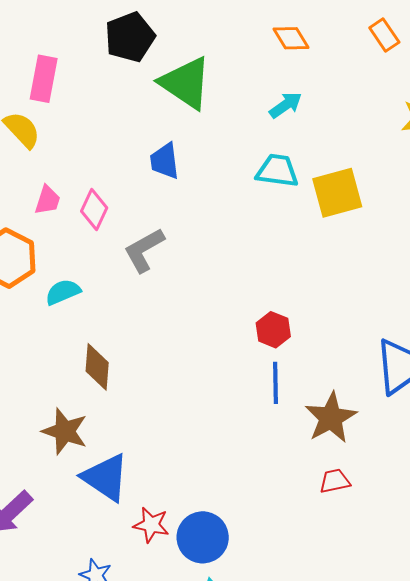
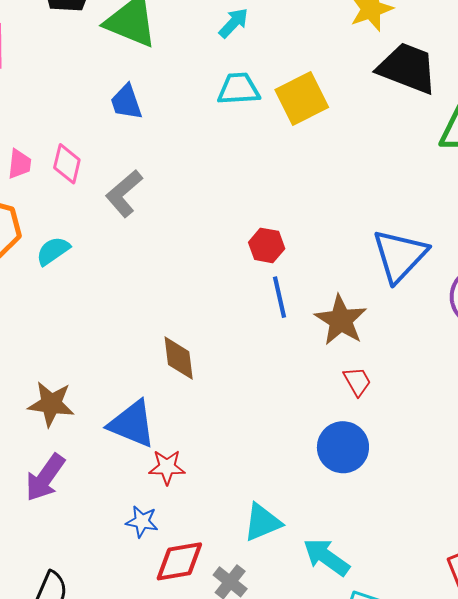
brown diamond: (97, 367) -> (179, 358), moved
brown star: (65, 431) -> (51, 404), moved
red trapezoid: (335, 481) -> (357, 381), turned 84
red star: (151, 525) -> (167, 467), moved
blue circle: (203, 537) -> (343, 447), moved

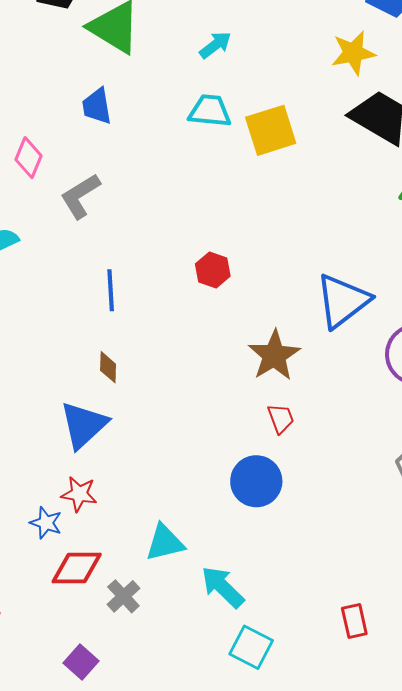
blue line: (280, 297) -> (111, 290), moved
brown diamond: (179, 358) -> (108, 367), size x0.7
blue triangle: (132, 424) -> (84, 425), moved, turned 46
red star: (167, 467) -> (79, 494), moved

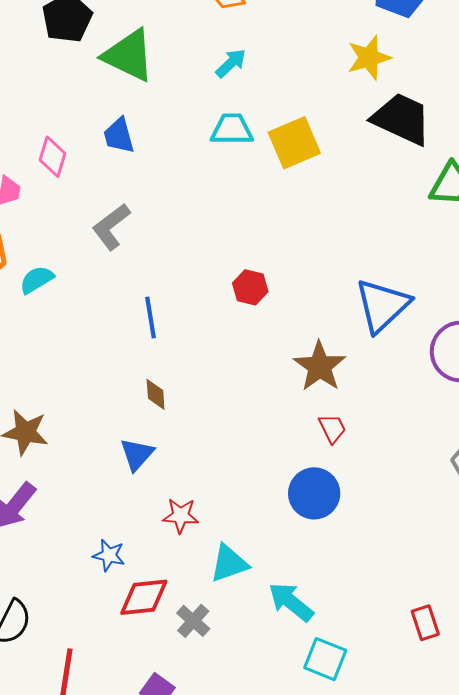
pink diamond: (29, 158) -> (53, 157), moved
blue triangle: (84, 425) -> (137, 454), size x0.7
red star: (79, 494) -> (181, 516), moved

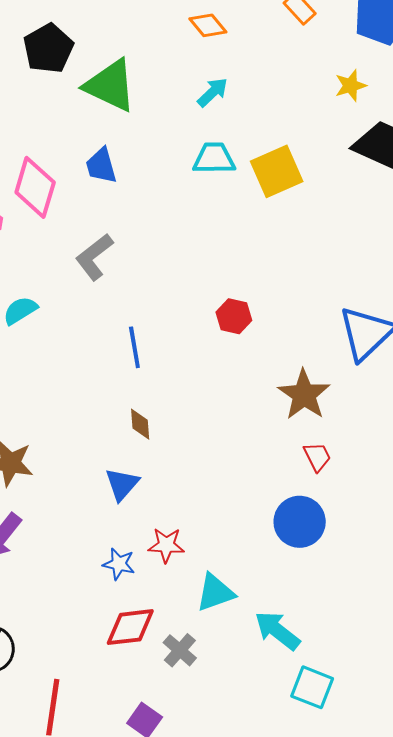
yellow star: (369, 58) -> (351, 86), size x0.7
pink diamond: (53, 157) -> (35, 187), size x1.5
blue star: (109, 555) -> (119, 564), moved

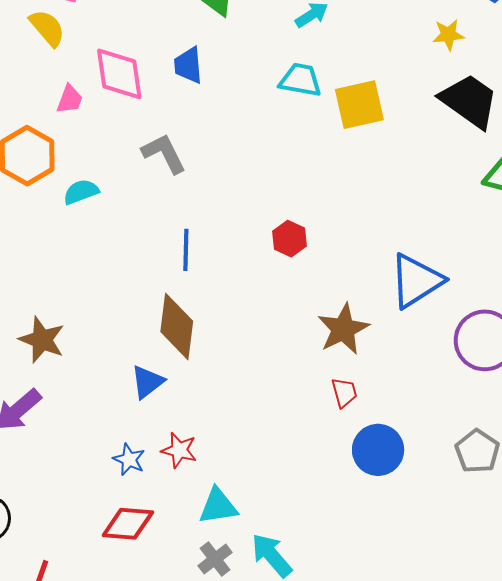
pink diamond: (35, 187) -> (119, 74), turned -36
gray L-shape: (94, 257) -> (164, 153), turned 90
brown diamond: (140, 424) -> (177, 326), size x2.0
blue circle: (300, 522) -> (378, 450), moved
gray cross: (180, 650) -> (215, 559), moved

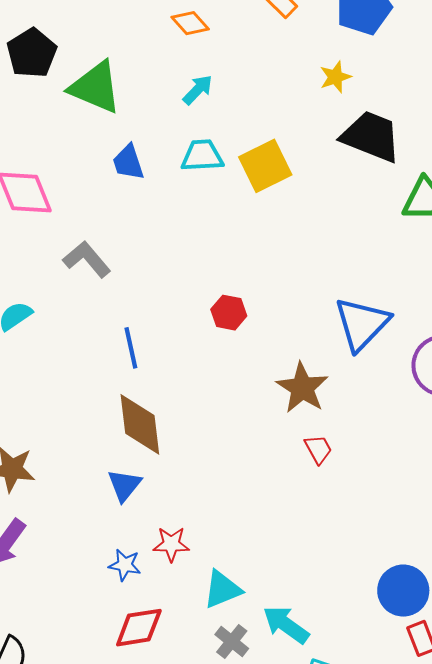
blue trapezoid: (188, 65) -> (128, 162), moved
blue circle: (378, 450) -> (403, 591), moved

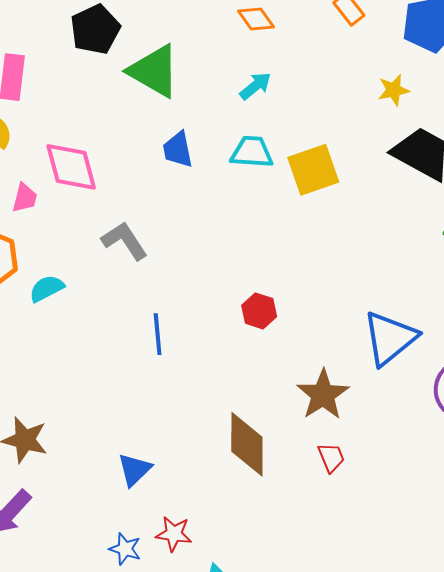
brown diamond: (140, 424) -> (247, 444), moved

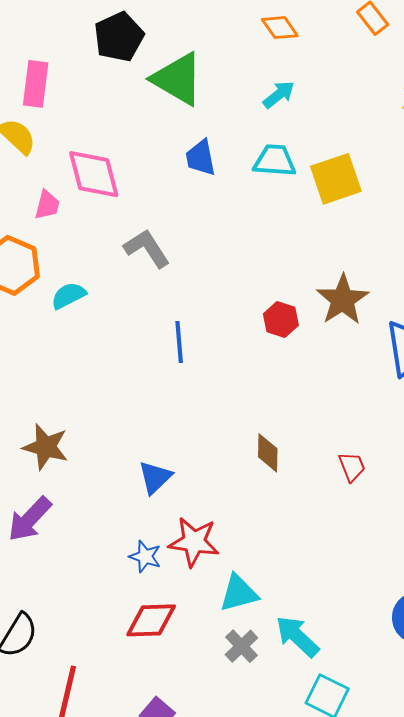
brown star: (323, 395) -> (343, 300), moved
brown diamond: (247, 444) -> (268, 453), size x0.6
red star: (174, 534) -> (194, 542), size x1.4

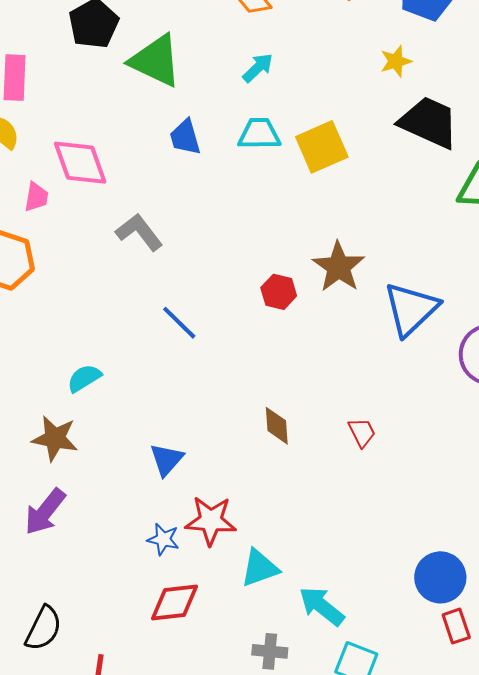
cyan semicircle: (69, 296) -> (84, 378), moved
blue line: (179, 342) -> (179, 323), turned -36
gray cross: (241, 646) -> (270, 651), moved, turned -36

